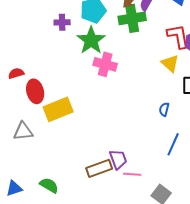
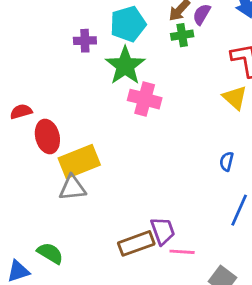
green cross: (132, 18) -> (182, 35), size x0.6
gray triangle: (23, 131) -> (72, 188), moved
green semicircle: (49, 185) -> (50, 253), moved

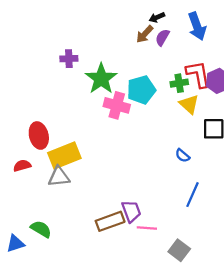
cyan pentagon: (128, 24) -> (141, 90), moved
green cross: (182, 35) -> (179, 83), moved
red semicircle: (21, 112) -> (22, 166), moved
blue semicircle: (227, 161) -> (182, 156), turned -64

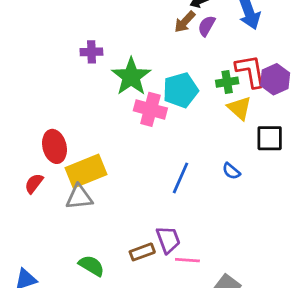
red semicircle: (22, 166) -> (34, 183), turned -36
blue line: (193, 195) -> (181, 178), moved
brown rectangle: (110, 221) -> (142, 252), size x0.7
green semicircle: (41, 229) -> (91, 266), moved

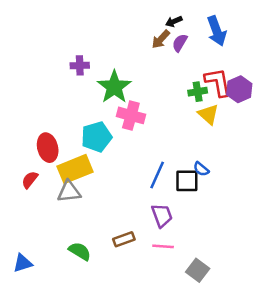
cyan pentagon: (181, 90) -> (96, 137), moved
black square: (270, 138) -> (187, 181), moved
purple trapezoid: (168, 240) -> (162, 215), moved

